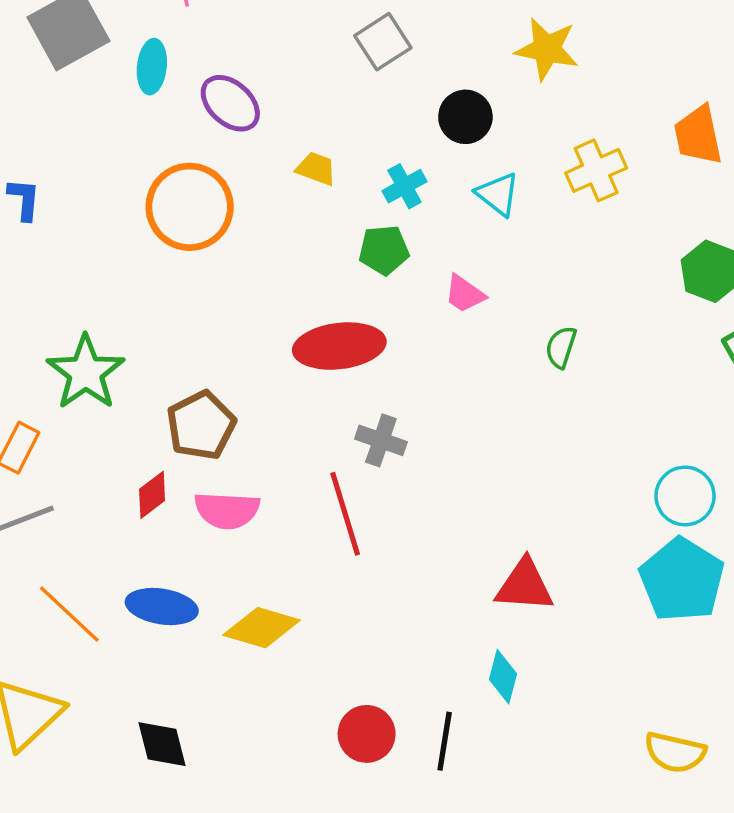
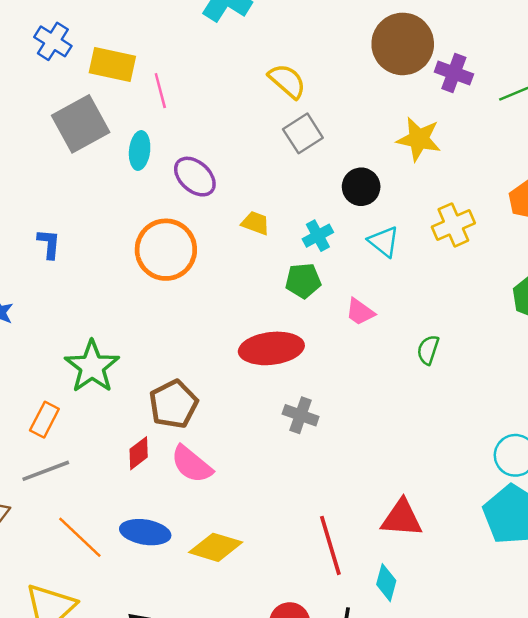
pink semicircle: (227, 510) -> (192, 464), turned 36
red line: (345, 514) -> (330, 545), moved

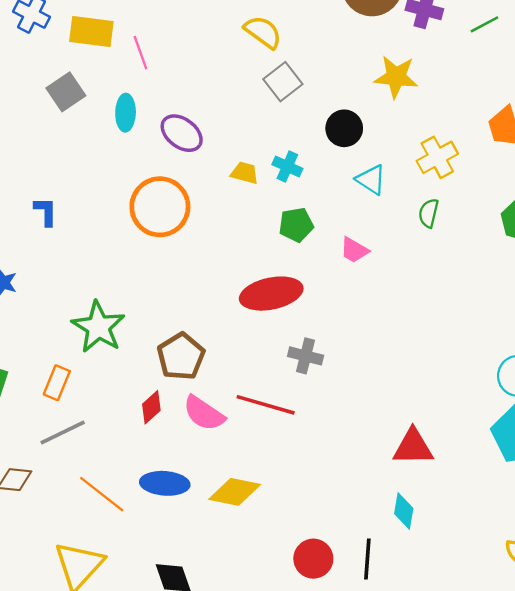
gray square: (81, 124) -> (66, 92), size x0.7
cyan cross: (318, 236) -> (287, 167), moved, turned -32
green semicircle: (428, 350) -> (429, 213), moved
red line: (330, 545) -> (266, 405), moved, turned -52

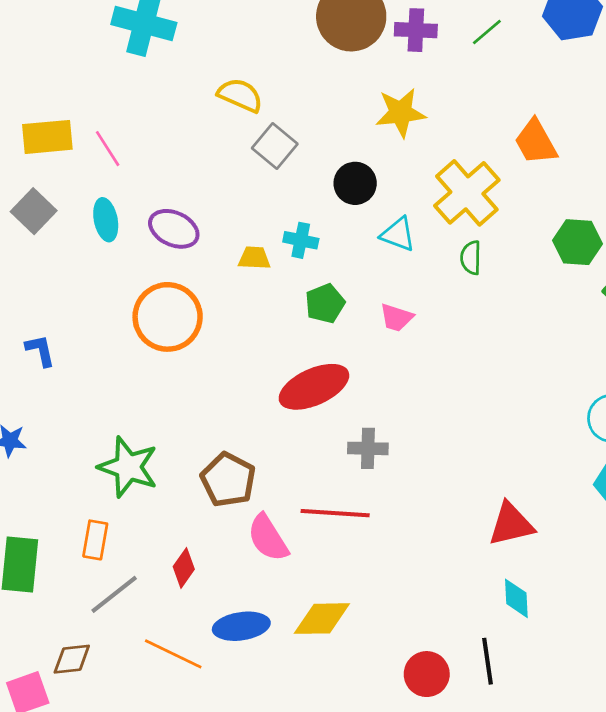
yellow cross: (437, 157) -> (467, 193), size x1.4
red diamond: (151, 407) -> (184, 568), moved
pink semicircle: (204, 413) -> (268, 538), turned 36

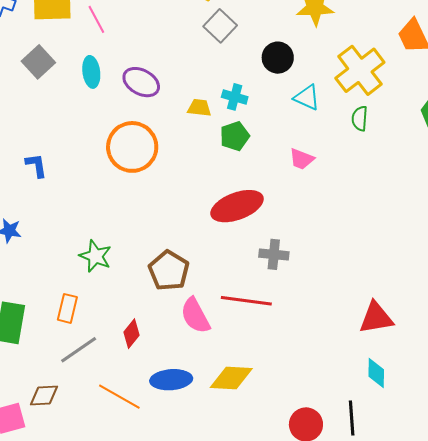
green pentagon: (325, 303) -> (235, 136), moved
green star: (128, 467) -> (95, 256), size x0.7

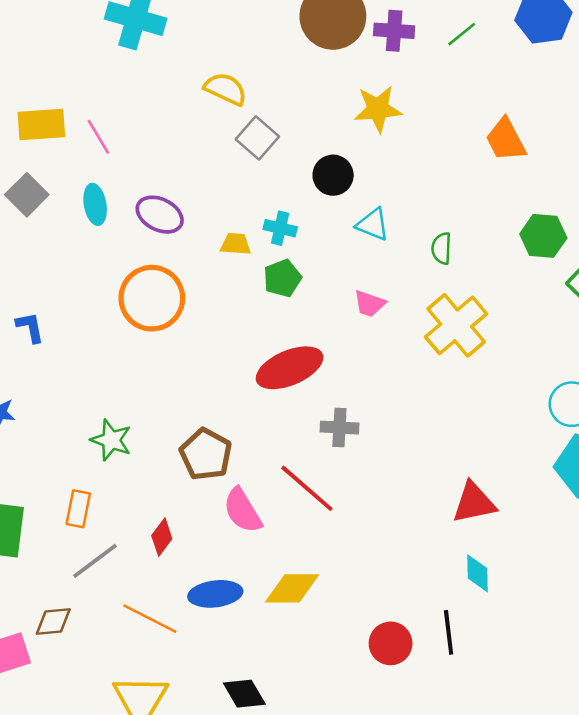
yellow cross: (360, 70) -> (456, 325), moved
red line: (246, 301) -> (307, 488), turned 36

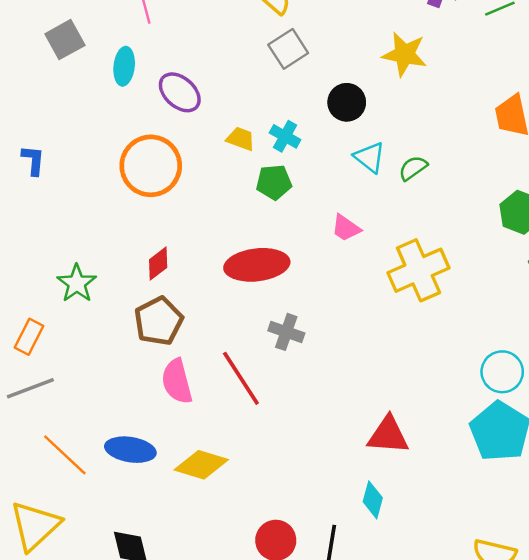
green semicircle: (441, 248) -> (413, 168), moved, turned 36
red diamond: (162, 537) -> (158, 264), moved

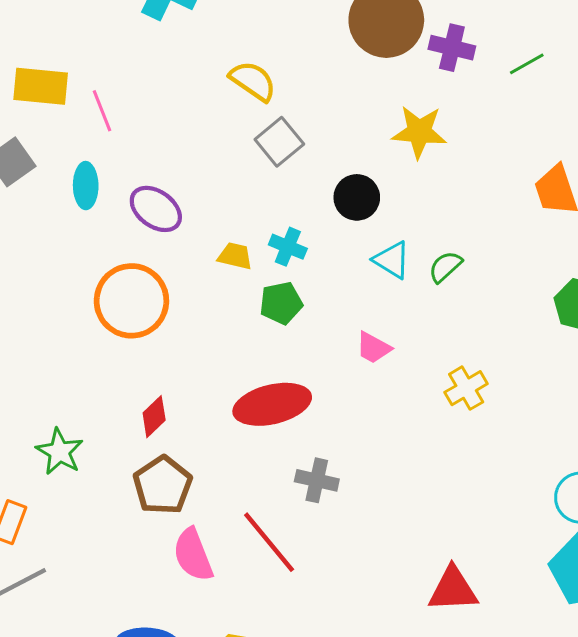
yellow cross: (418, 270) -> (466, 388), size x0.6

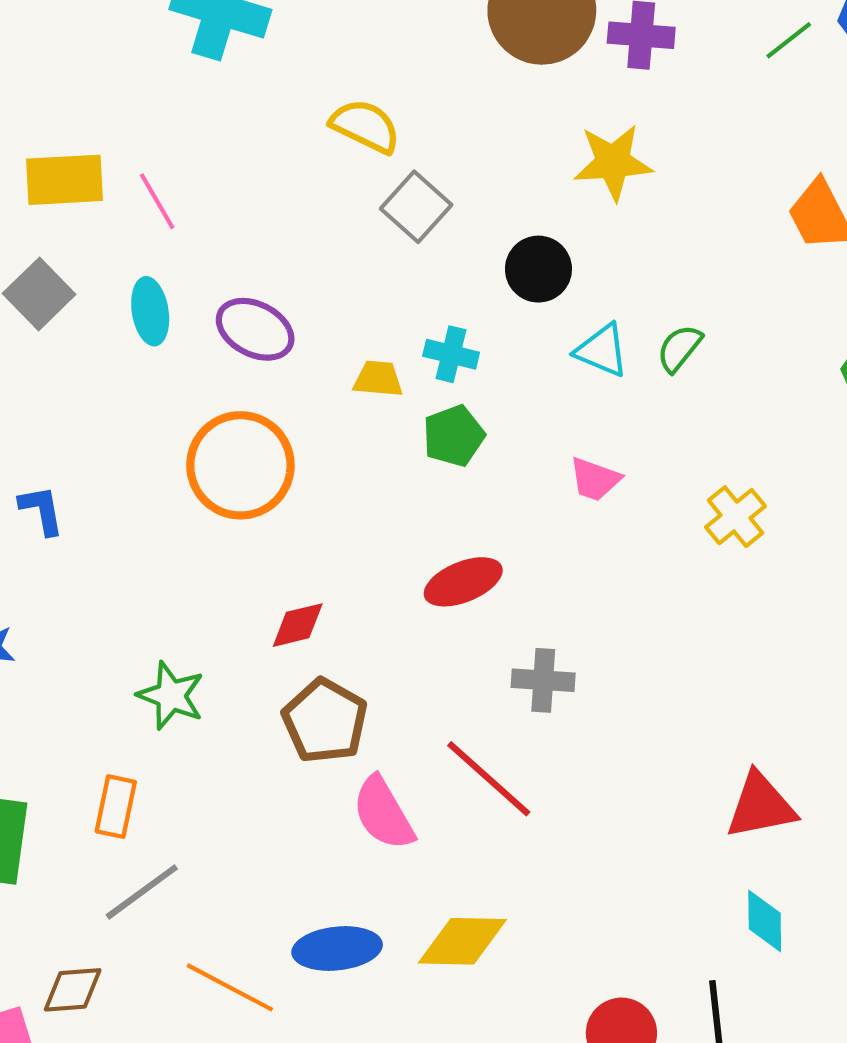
green line: (527, 64) -> (789, 40), moved
red ellipse: (272, 404) -> (463, 582), size x0.7
red diamond: (154, 417) -> (298, 625), turned 39

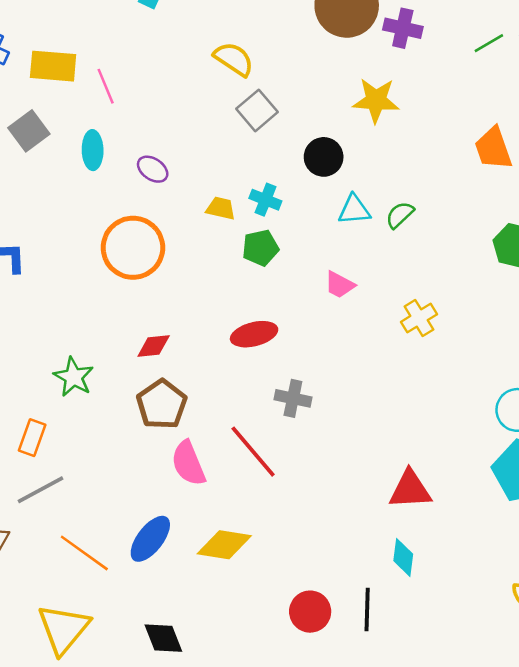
purple ellipse: (255, 329) -> (153, 169), size x0.7
cyan triangle: (602, 350) -> (354, 210), turned -36
blue ellipse: (337, 949) -> (150, 539), turned -54

